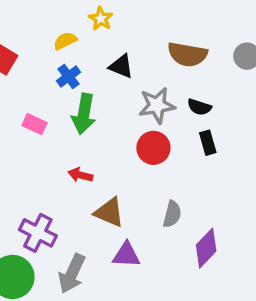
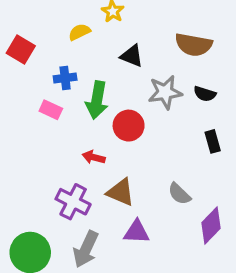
blue cross: (68, 76) -> (65, 78), moved, turned 30
black rectangle: (208, 143) -> (213, 141), moved
red circle: (153, 148) -> (129, 126), moved
gray semicircle: (172, 214) -> (179, 194), turned 120
purple cross: (38, 233) -> (73, 202), moved

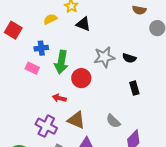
brown semicircle: (194, 45) -> (139, 10), moved, size x0.6
black triangle: (132, 56) -> (83, 24), moved

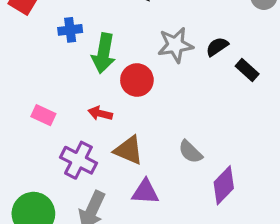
black semicircle: (129, 58) -> (217, 47), turned 128
pink rectangle: (32, 68) -> (43, 115), moved
black rectangle: (134, 88) -> (247, 70), moved, turned -32

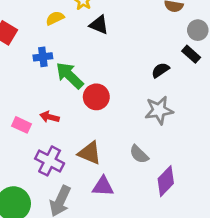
gray star: (175, 45) -> (159, 110), moved
green arrow: (104, 53) -> (70, 76), turned 124
black rectangle: (247, 70) -> (191, 54), moved
red arrow: (100, 113) -> (50, 117), moved

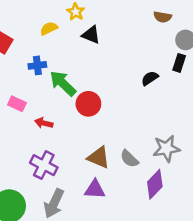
black rectangle: (191, 54) -> (179, 63), turned 66
gray star: (159, 110) -> (166, 149), moved
pink rectangle: (22, 125) -> (17, 104), moved
brown triangle: (90, 153) -> (99, 157), moved

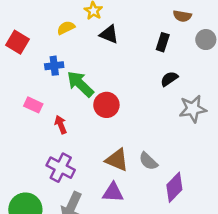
black rectangle: (179, 63) -> (163, 42), moved
red arrow: (44, 123) -> (61, 125), turned 54
gray star: (166, 149) -> (193, 109), moved

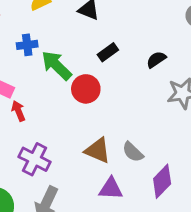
black rectangle: (163, 42) -> (108, 52), moved, turned 36
red arrow: (61, 125) -> (18, 111), moved
purple triangle: (113, 193) -> (111, 189), moved

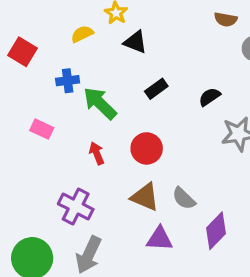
red circle: (86, 89) -> (147, 148), moved
red arrow: (18, 111) -> (97, 153), moved

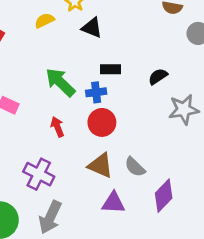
blue cross: (68, 81) -> (96, 92), moved
black rectangle: (156, 89) -> (111, 69), turned 36

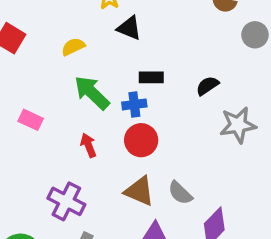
yellow semicircle: (44, 21) -> (73, 47), moved

